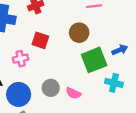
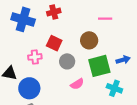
gray circle: (51, 88) -> (67, 61), moved
pink semicircle: (73, 93) -> (77, 84), moved, turned -64

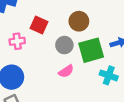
gray circle: (67, 61) -> (64, 45), moved

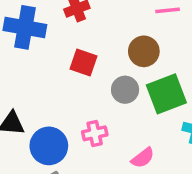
pink cross: (17, 41) -> (95, 133), moved
pink semicircle: (66, 71) -> (143, 158), moved

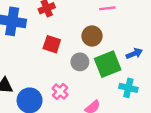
pink cross: (95, 133) -> (60, 91), turned -35

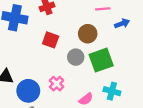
blue arrow: (134, 54) -> (122, 24), moved
cyan cross: (128, 88) -> (112, 91), moved

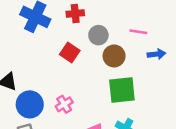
gray circle: (76, 57) -> (98, 35), moved

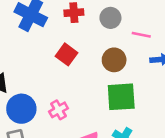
gray circle: (98, 35) -> (110, 18), moved

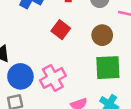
pink cross: (58, 110) -> (53, 78), size x1.5

